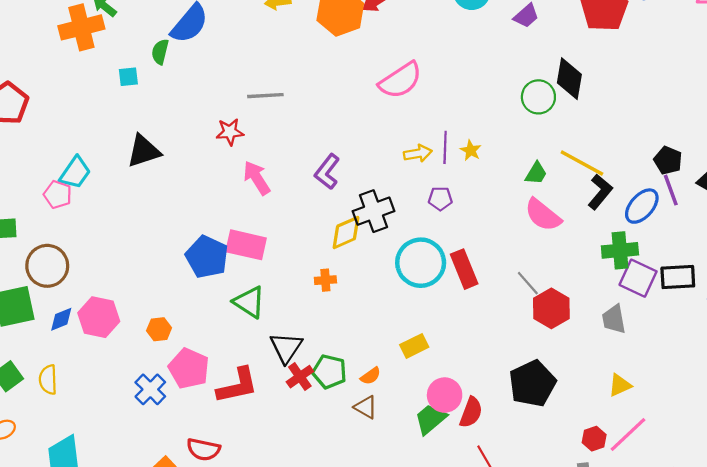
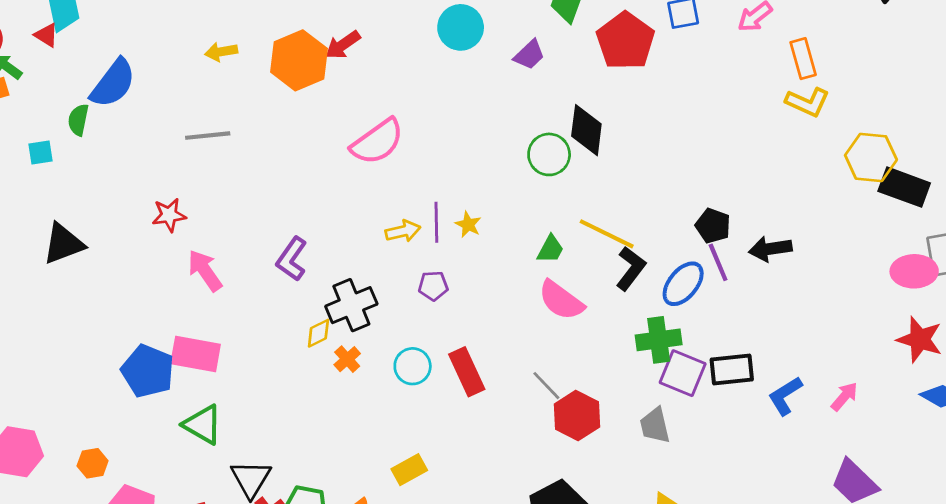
gray line: (265, 96) -> (208, 136), moved
yellow diamond: (346, 233) -> (318, 333), size x0.7
cyan circle: (421, 263) -> (413, 366), size x0.6
orange cross: (325, 280) -> (347, 359), moved, turned -35

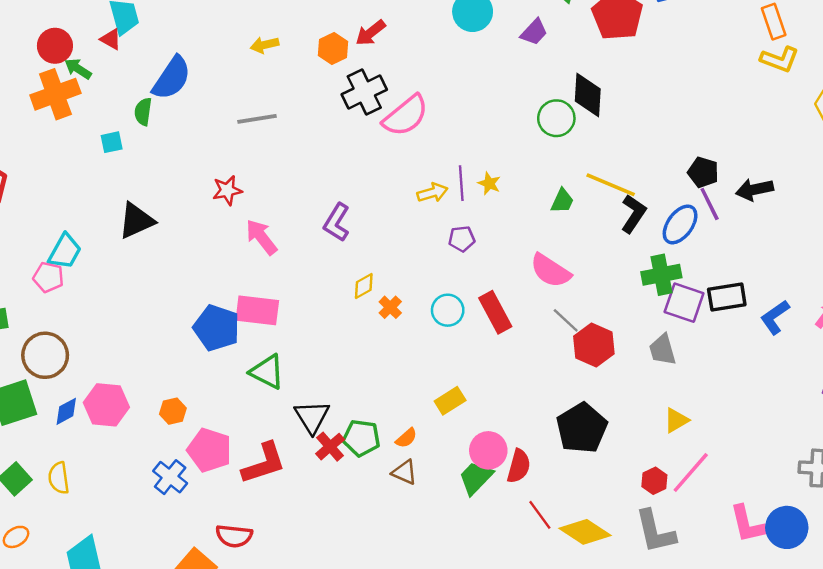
orange hexagon: (299, 60) -> (333, 49), size x0.6
pink semicircle: (561, 300) -> (550, 271), moved
black cross: (351, 305) -> (364, 92), moved

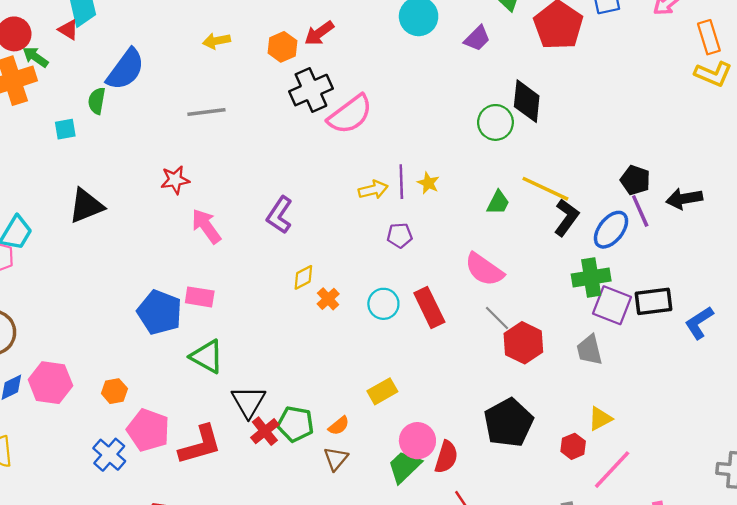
pink rectangle: (257, 310) -> (200, 297), size x0.7
brown triangle: (405, 472) -> (336, 459), turned 44
red hexagon: (654, 481) -> (573, 446), moved

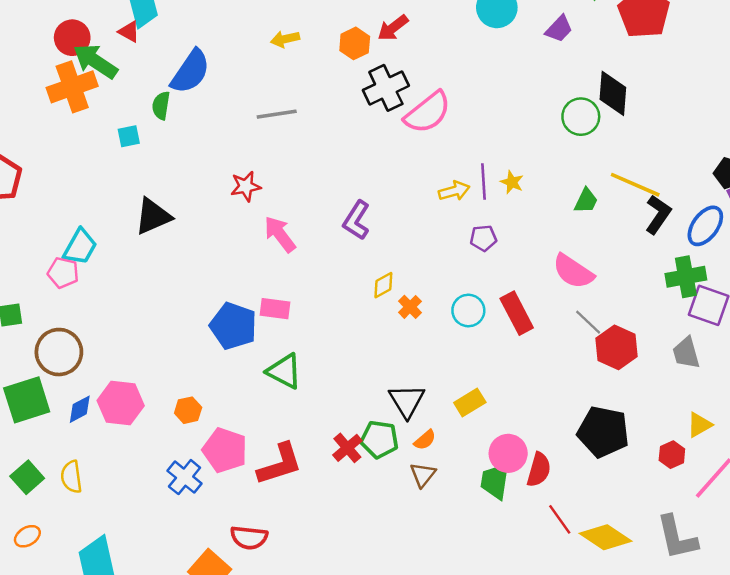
green arrow: (35, 57) -> (95, 61), size x1.6
black triangle: (248, 402) -> (407, 401), moved
black pentagon: (509, 423) -> (603, 432), turned -30
green trapezoid: (404, 467) -> (495, 481), turned -36

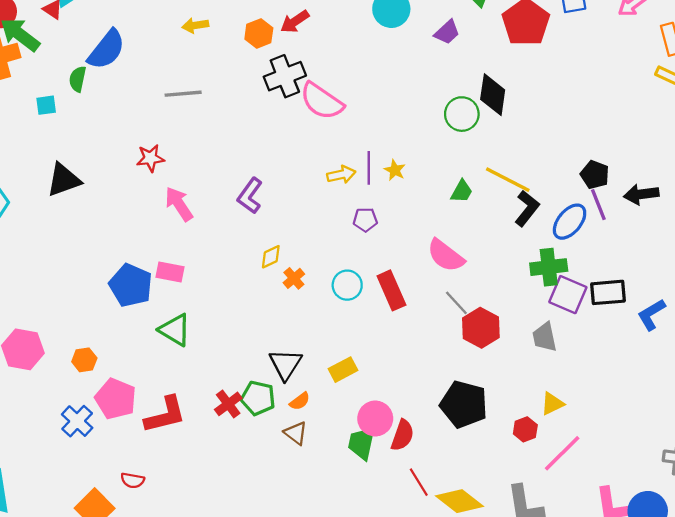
pink semicircle: (428, 112) -> (322, 101), turned 69
brown triangle: (423, 475) -> (296, 433), turned -35
red semicircle: (249, 538) -> (133, 480), size x0.7

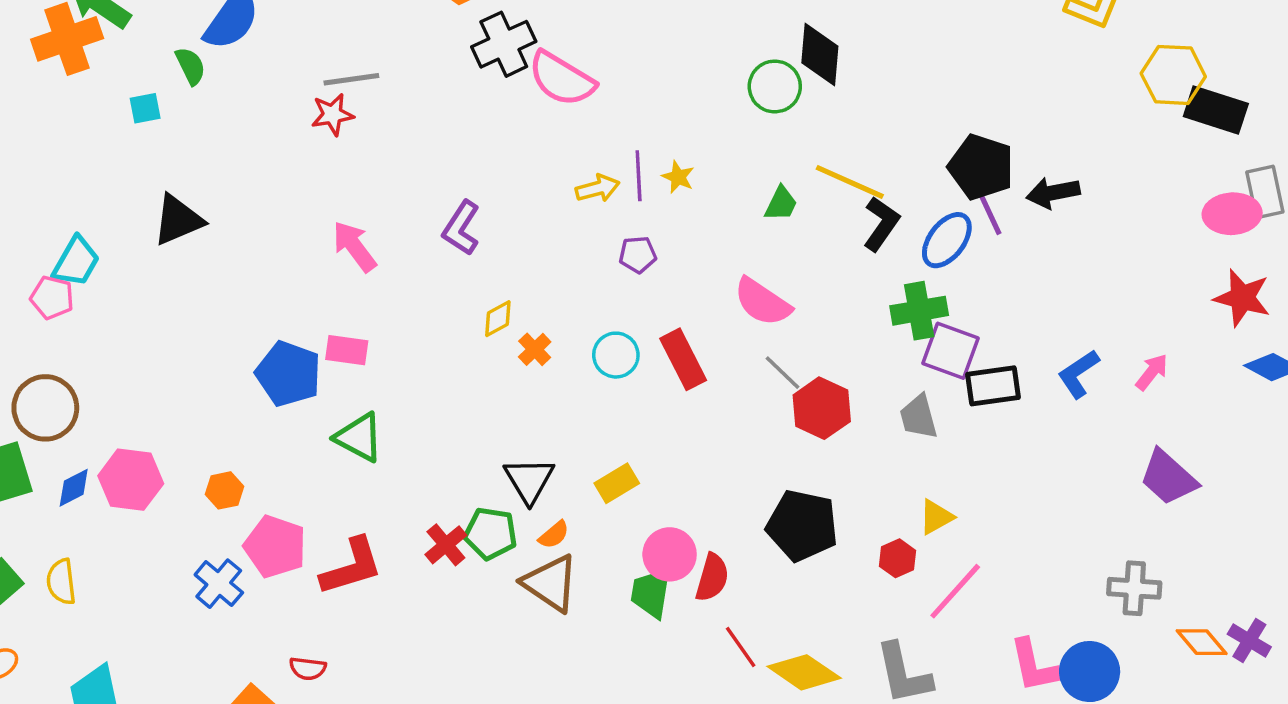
green semicircle: (78, 79) -> (191, 66), turned 145
red star: (150, 158) -> (332, 114), moved
black pentagon: (595, 175) -> (981, 167), size x1.5
black rectangle: (608, 292) -> (993, 386), moved
brown triangle: (296, 433) -> (550, 583), size x1.6

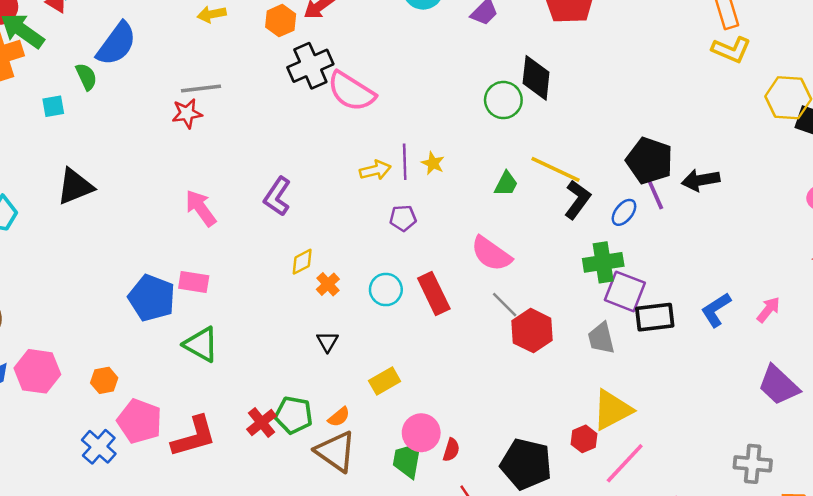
blue ellipse: (947, 240) -> (624, 212), size x0.7
black triangle: (529, 480) -> (327, 342), moved, size x0.6
yellow triangle: (936, 517) -> (612, 410), size x1.6
black pentagon: (802, 525) -> (526, 464), moved
red semicircle: (712, 577) -> (451, 450), size x0.7

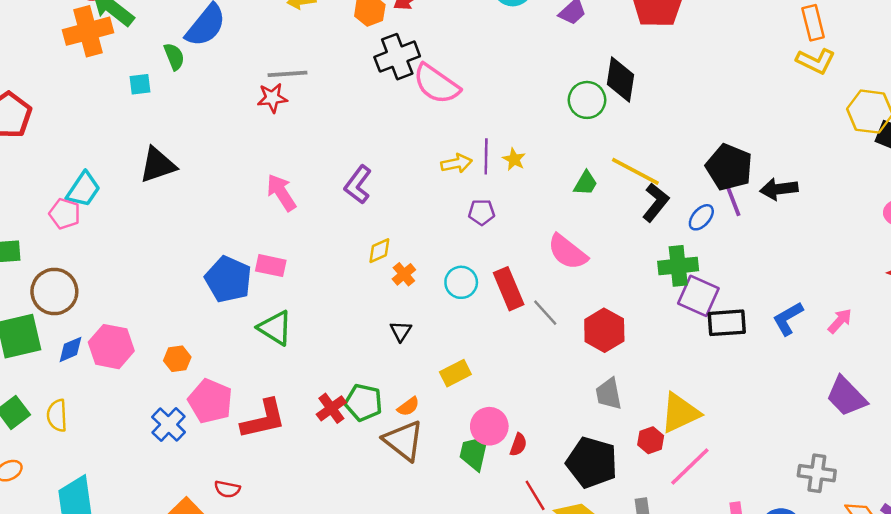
gray line: (505, 305) -> (545, 313), moved
gray trapezoid: (601, 338) -> (609, 394), moved

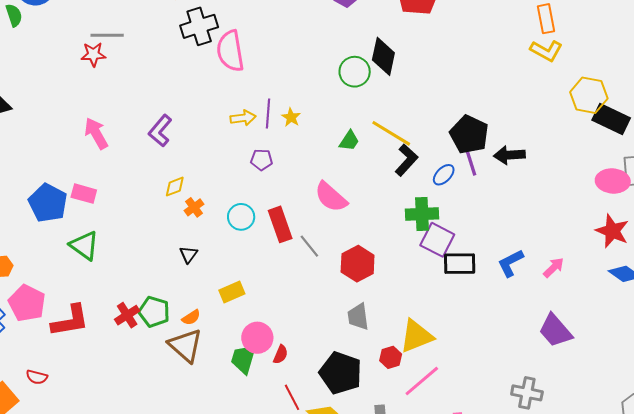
pink semicircle: (436, 84) -> (230, 51), turned 42

